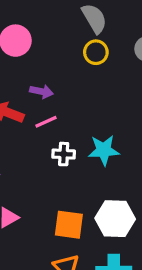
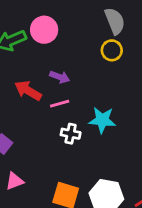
cyan star: (104, 150) -> (102, 120), moved

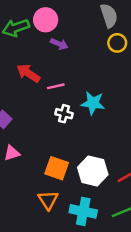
yellow circle: (112, 50) -> (117, 43), moved
purple arrow: (60, 77) -> (59, 44), moved

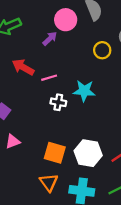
pink circle: (46, 20) -> (66, 20), moved
yellow circle: (117, 43) -> (102, 50), moved
purple arrow: (59, 44) -> (50, 39), turned -63

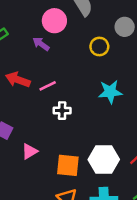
purple arrow: (50, 39) -> (41, 44), turned -91
cyan star: (84, 91) -> (110, 92), moved
pink triangle: (13, 142) -> (29, 151), moved

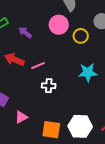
pink circle: (54, 21) -> (59, 25), moved
purple arrow: (41, 44) -> (25, 32), moved

